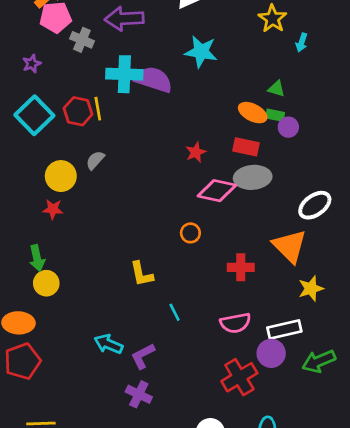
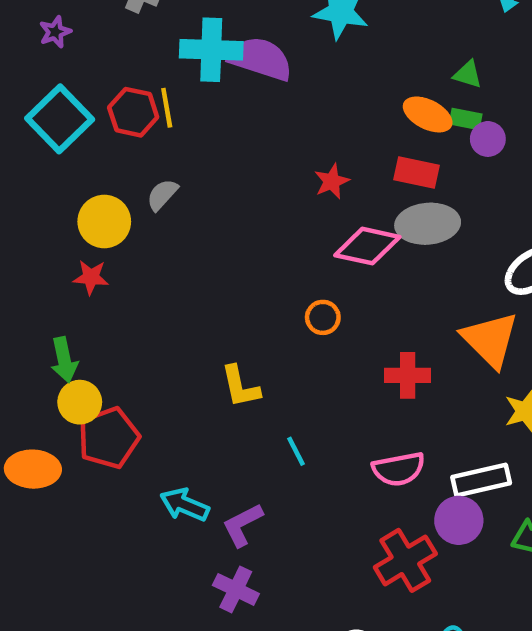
red pentagon: (22, 361) -> (109, 438), moved

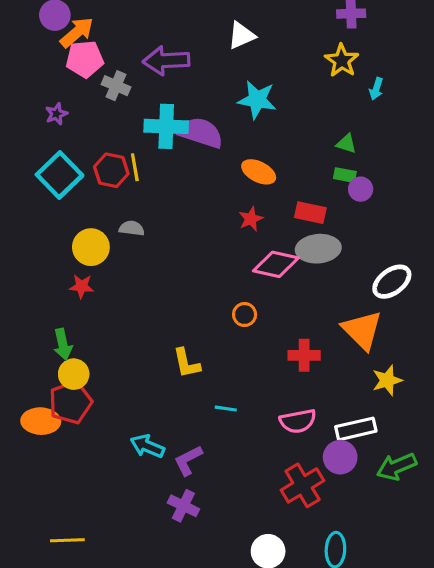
orange ellipse: (428, 114) -> (259, 172), moved
gray semicircle: (162, 195) -> (132, 228), turned 55
red pentagon: (109, 438) -> (71, 402), moved
cyan line: (296, 451) -> (226, 409), turned -55

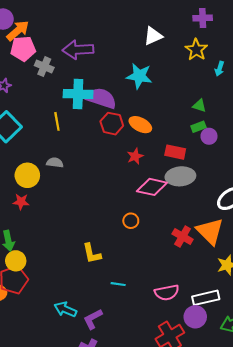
white triangle: (241, 35) -> (153, 36), moved
red hexagon: (111, 170) -> (112, 124), moved
green rectangle: (345, 175) -> (198, 127), turned -32
red cross: (304, 355) -> (183, 237), moved, turned 30

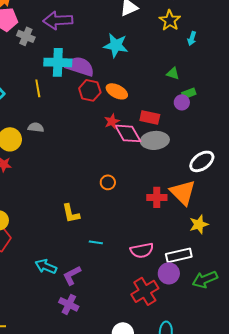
green rectangle: (198, 127) -> (189, 93), moved
pink diamond: (152, 187) -> (128, 133), moved, turned 48
red cross: (183, 237) -> (157, 197), turned -30

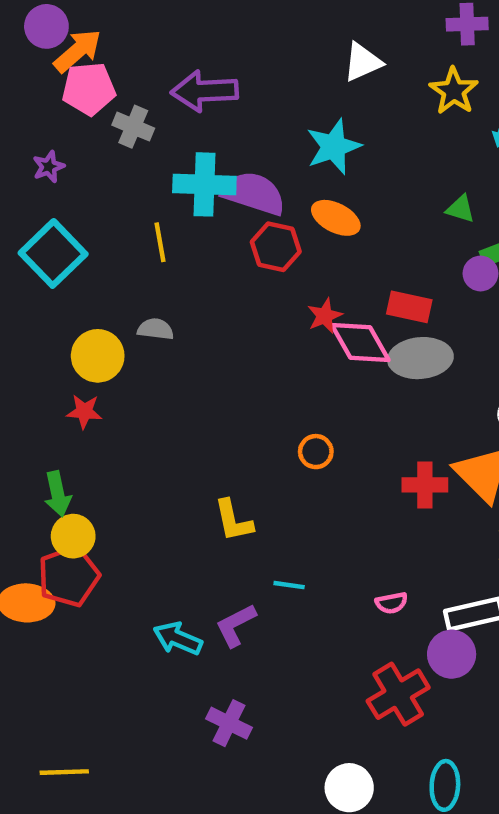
cyan star: (116, 45) -> (334, 147), turned -30
orange ellipse: (117, 91) -> (336, 218), moved
pink semicircle: (142, 250) -> (391, 603), size x0.6
purple L-shape: (72, 275) -> (236, 625), moved

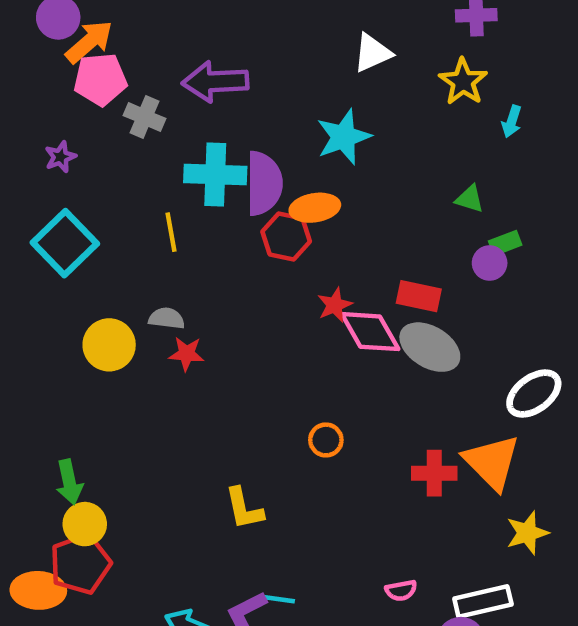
purple semicircle: (253, 193) -> (264, 183), turned 72
orange ellipse: (336, 218) -> (315, 208), moved, turned -36
gray ellipse: (420, 358) -> (430, 347), turned 36
red star: (84, 411) -> (187, 354), moved
cyan line: (289, 585) -> (279, 599), moved

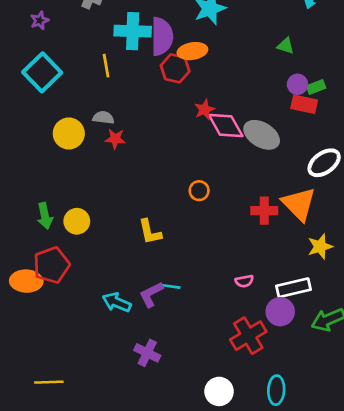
green rectangle: (505, 243) -> (316, 87), moved
red rectangle: (419, 296) -> (304, 104), moved
yellow circle: (85, 524) -> (77, 221), moved

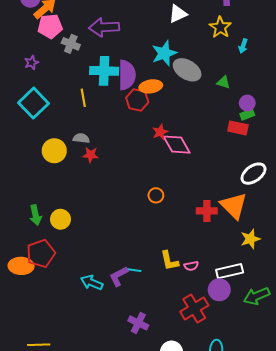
purple circle: (297, 84) -> (247, 103), moved
gray ellipse: (262, 135) -> (187, 70), moved
yellow L-shape: (150, 232) -> (169, 261), moved
purple cross: (147, 353) -> (138, 323), moved

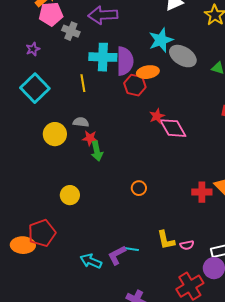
orange circle: (156, 195) -> (139, 188), moved
green arrow: (36, 215) -> (97, 151), moved
yellow circle: (60, 219) -> (70, 195), moved

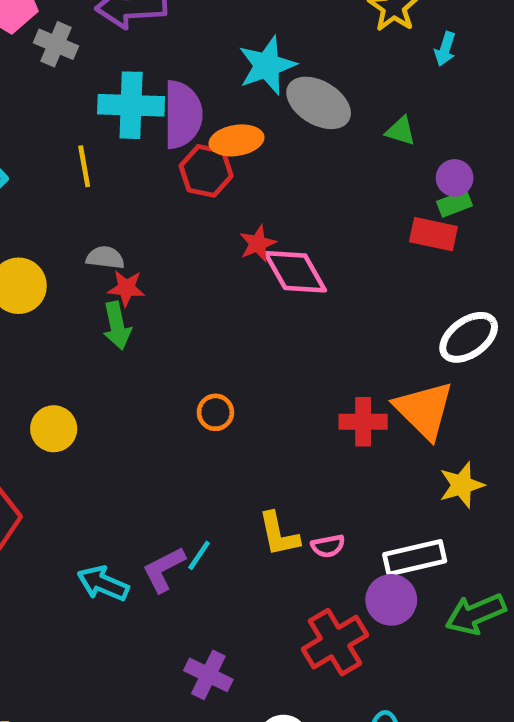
gray semicircle: (81, 122) -> (105, 258), moved
red star: (90, 138) -> (126, 288), moved
cyan line: (132, 249) -> (199, 555), turned -64

